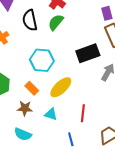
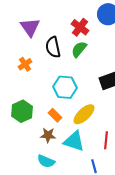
cyan triangle: (51, 114) -> (74, 141), size x1.6

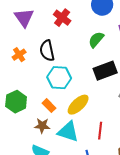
red cross: (80, 27) -> (62, 18), moved
black semicircle: (53, 47) -> (47, 51), moved
green semicircle: (79, 49) -> (96, 40), moved

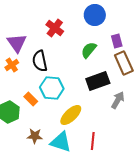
purple triangle: (24, 18) -> (17, 43), moved
orange rectangle: (49, 106) -> (31, 99), moved

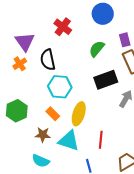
orange rectangle: (31, 99) -> (53, 114), moved
yellow ellipse: (71, 115) -> (79, 114), turned -30

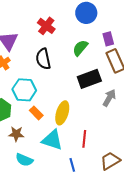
black semicircle: (48, 60) -> (43, 59), moved
cyan hexagon: (60, 87) -> (24, 90), moved
brown star: (43, 135) -> (16, 134), moved

